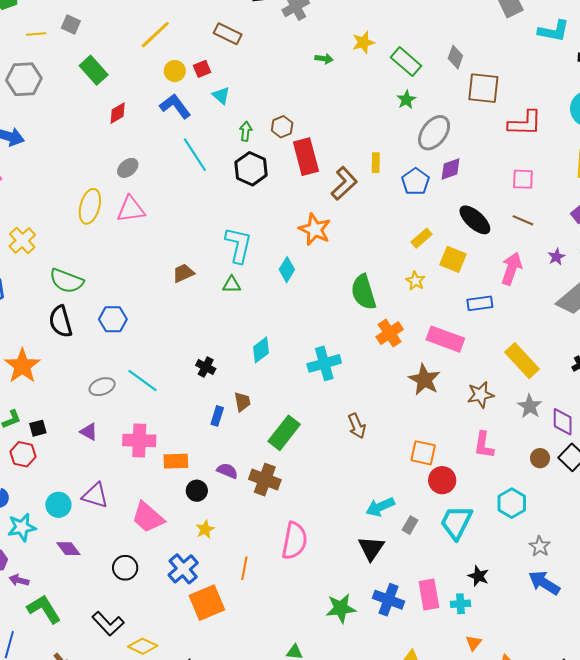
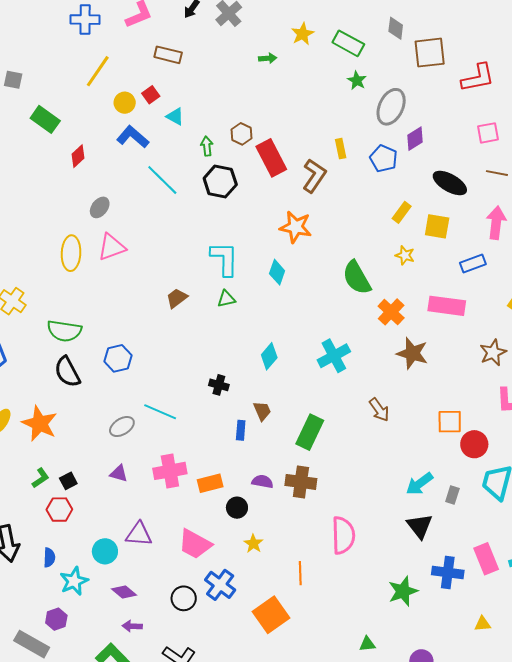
brown star: (424, 380) -> (412, 353), moved
blue cross: (183, 569) -> (220, 585), moved
purple arrow: (19, 580) -> (132, 626), moved

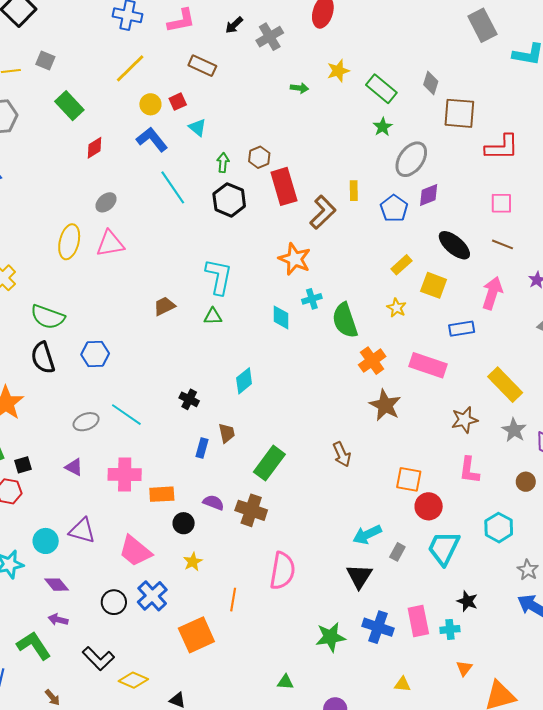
cyan diamond: (277, 272) -> (281, 317), moved, turned -30
cyan cross: (334, 356) -> (312, 299), moved, size x0.6

